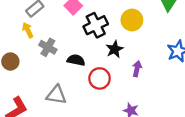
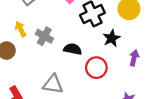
yellow arrow: (28, 30) -> (20, 29), moved

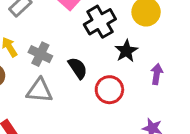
black semicircle: (73, 49) -> (78, 68), turned 48
gray triangle: (53, 84) -> (40, 91), moved

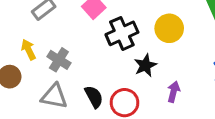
black semicircle: (78, 68) -> (94, 97), moved

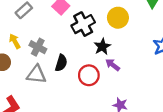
purple arrow: (174, 92) -> (113, 65), moved, turned -64
black semicircle: (94, 97) -> (61, 63), moved, turned 49

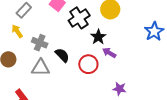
yellow arrow: (15, 41) -> (17, 31), moved
black semicircle: (61, 63) -> (62, 55), turned -56

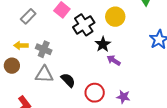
yellow arrow: (17, 31) -> (21, 45), moved, turned -56
black semicircle: (62, 55) -> (68, 80), moved
red circle: (88, 64) -> (95, 93), moved

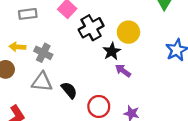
gray rectangle: (28, 16) -> (28, 14), turned 35
yellow circle: (115, 17) -> (128, 32), moved

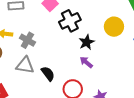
yellow circle: (128, 32) -> (114, 27), moved
purple arrow: (123, 71) -> (86, 62), moved

